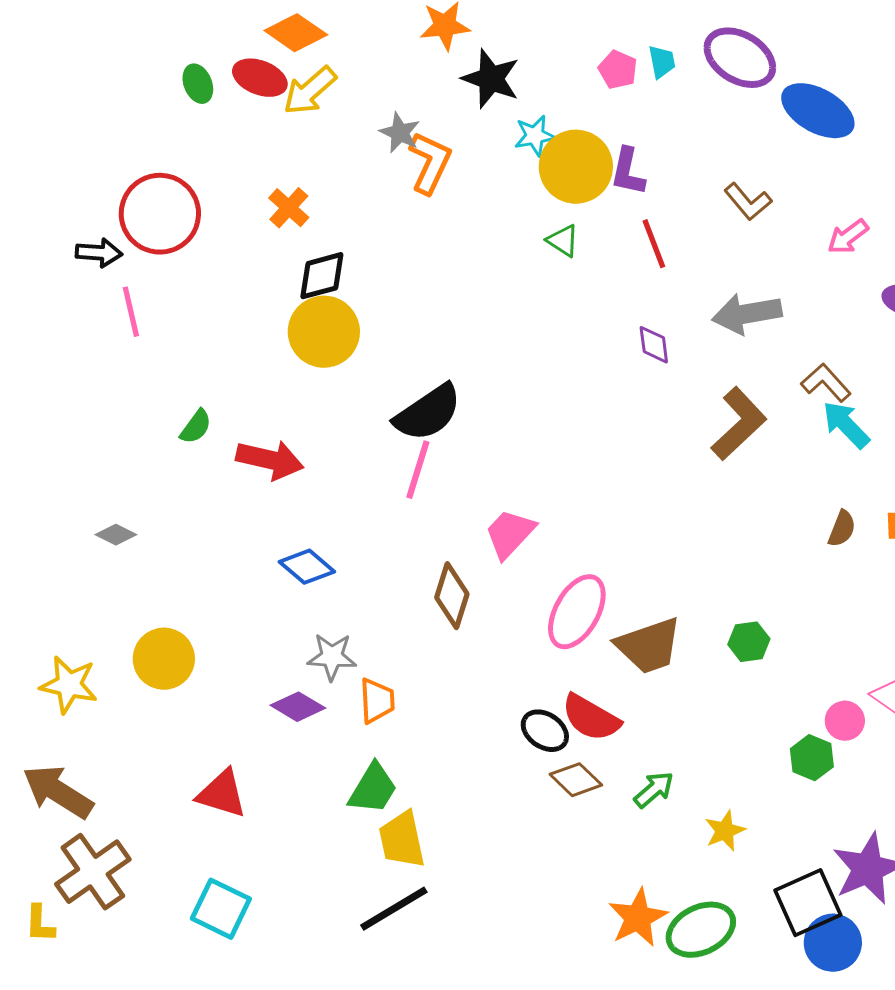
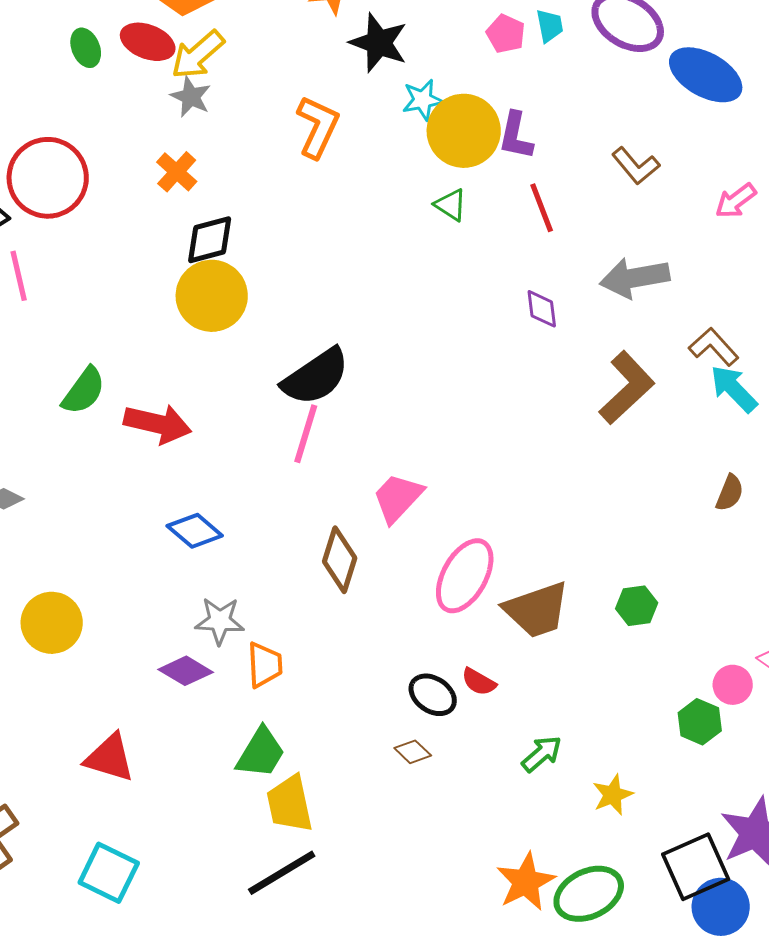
gray star: (400, 133) -> (191, 97), moved
green semicircle: (196, 427) -> (84, 391), size x1.4
red semicircle: (591, 718) -> (479, 682), size x0.6
brown diamond: (576, 780) -> (413, 752), moved, size x0.7

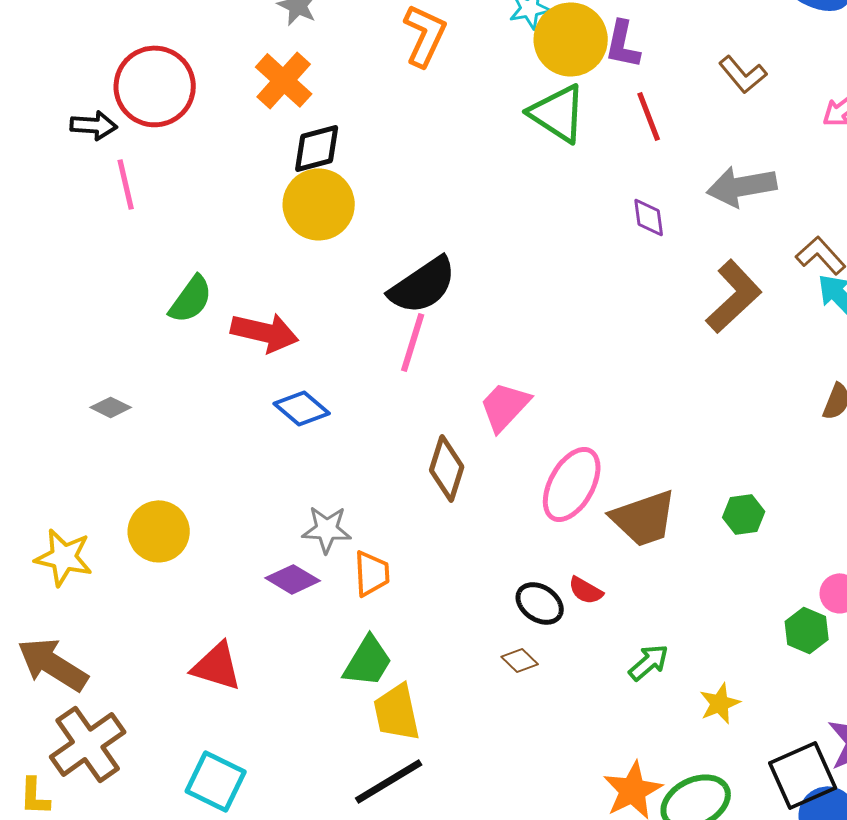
orange cross: (177, 172) -> (284, 80), size x1.4
green triangle: (451, 205) -> (558, 113), size x1.8
blue diamond: (195, 531) -> (302, 408), moved

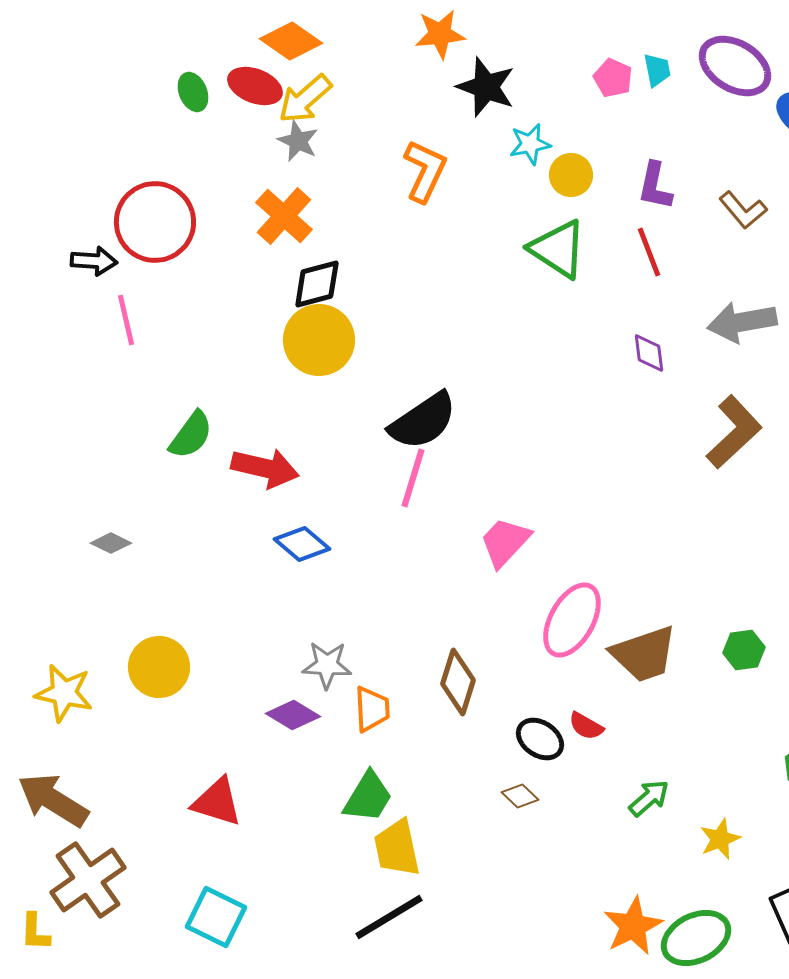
yellow circle: (571, 39) -> (571, 175), size x0.6
purple L-shape: (623, 44) -> (655, 186), moved
brown diamond: (447, 468) -> (458, 682), moved

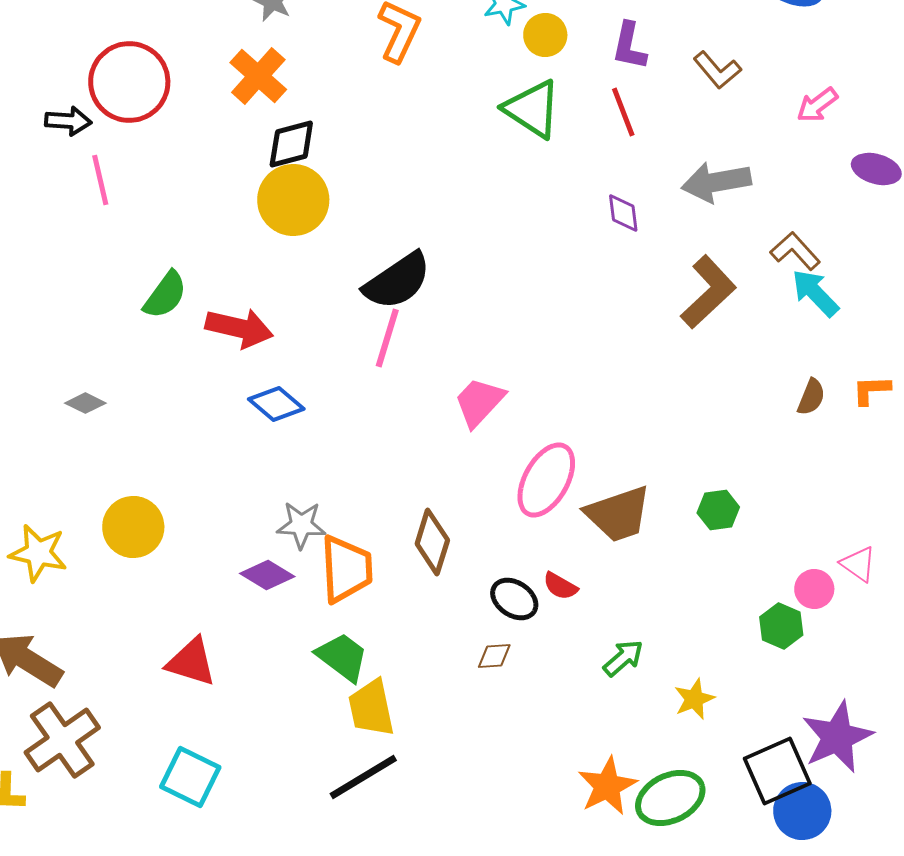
orange trapezoid: (372, 709) -> (346, 569), size x1.5
brown diamond: (520, 796) -> (494, 656), turned -48
green trapezoid: (368, 797) -> (342, 657), turned -84

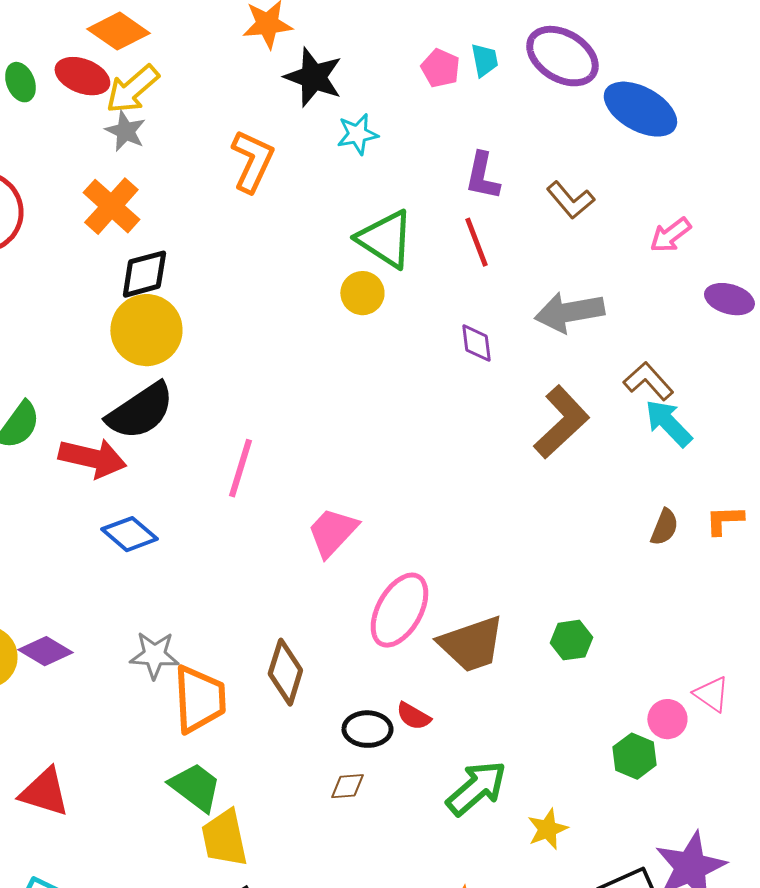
yellow circle: (545, 35) -> (362, 293), moved
black semicircle: (397, 281) -> (140, 411), moved
purple diamond: (267, 575) -> (45, 651), moved
black ellipse: (514, 599) -> (367, 729), turned -33
green arrow: (623, 658) -> (476, 788), size x1.5

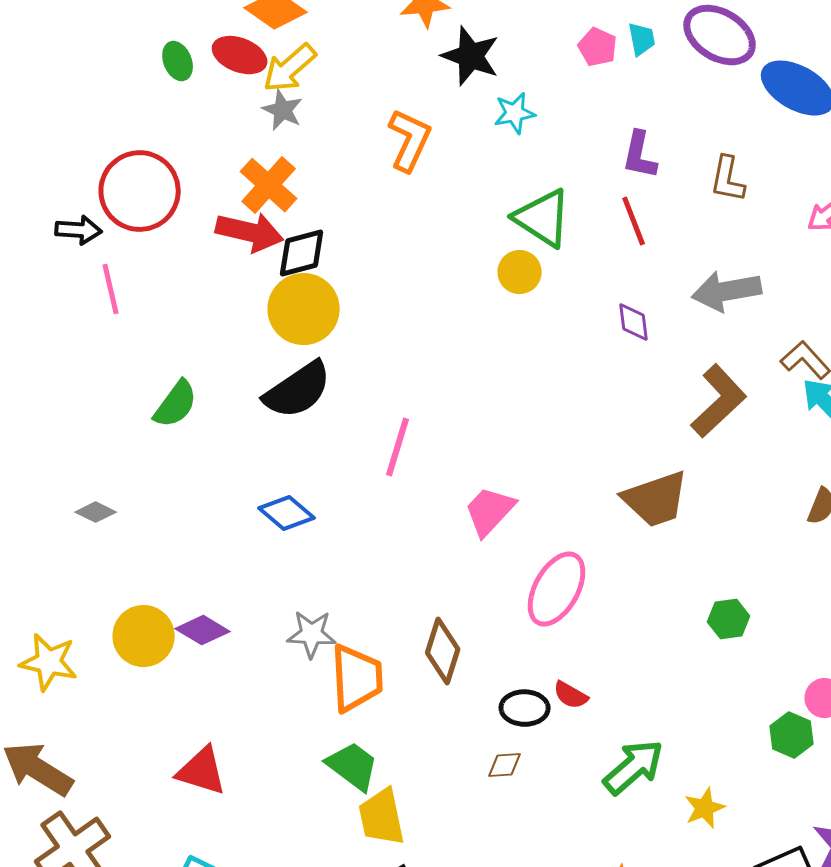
brown L-shape: (570, 200) -> (728, 179), turned 51
red arrow: (92, 458) -> (250, 232), moved
brown trapezoid: (471, 644) -> (656, 499), moved

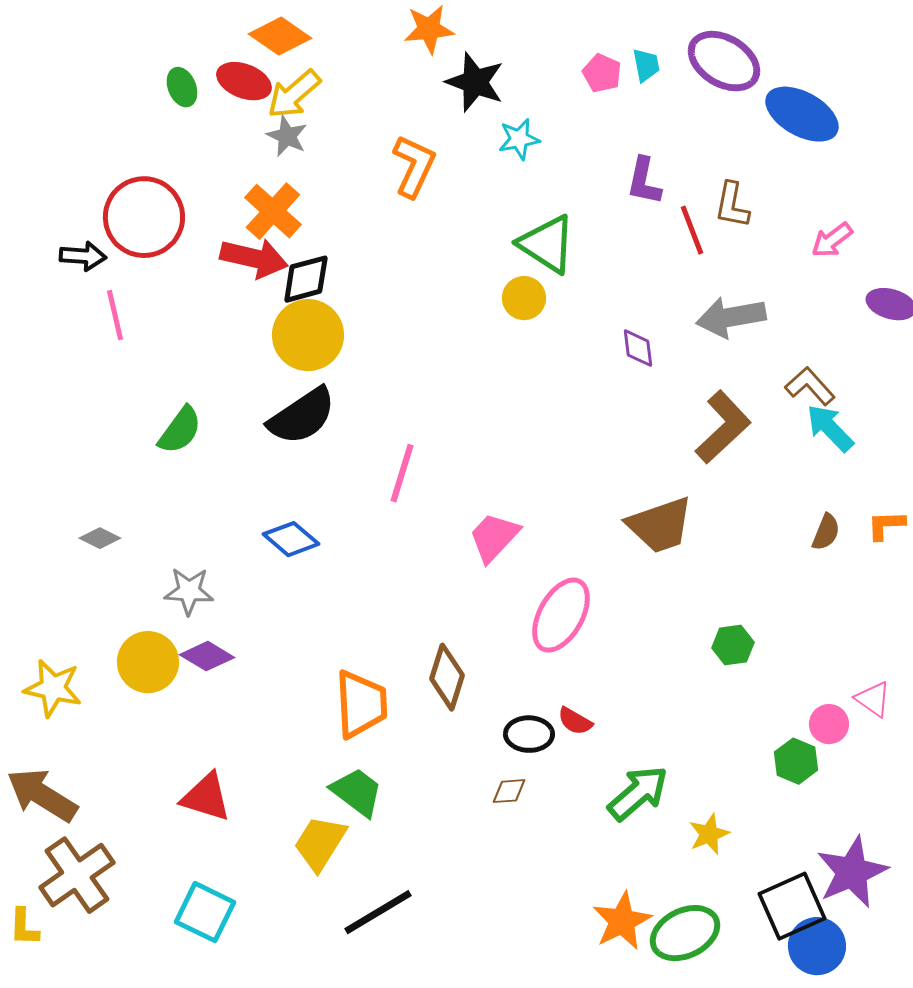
red line: (634, 221) -> (692, 230), moved
gray star: (312, 634) -> (189, 591), moved
yellow trapezoid: (382, 817) -> (320, 843), moved, turned 44

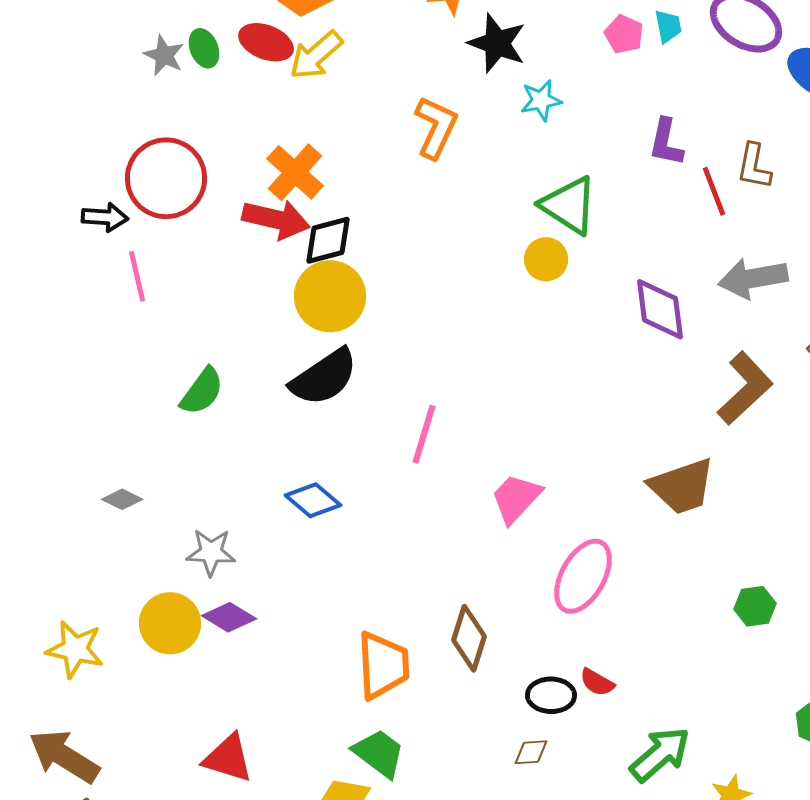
gray star: (287, 136) -> (164, 55), moved
purple diamond: (638, 348) -> (660, 309), size x1.6

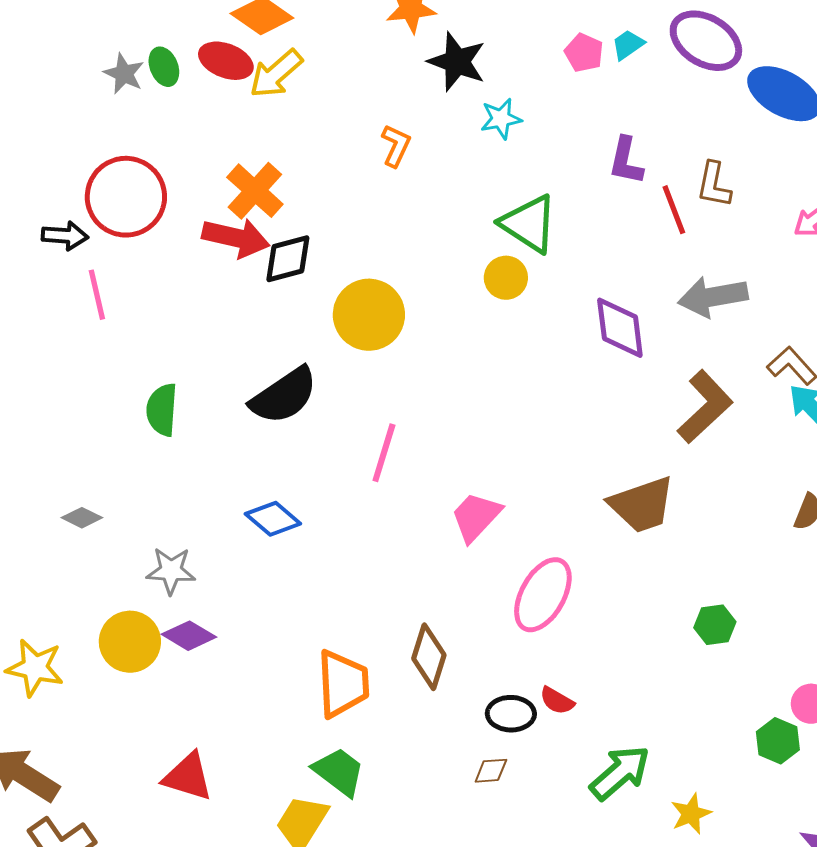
cyan trapezoid: (668, 26) -> (628, 45), turned -114
orange L-shape: (436, 127) -> (396, 146), size x0.7
yellow circle: (330, 296) -> (369, 315), moved
green semicircle: (202, 391) -> (162, 410), turned 148

